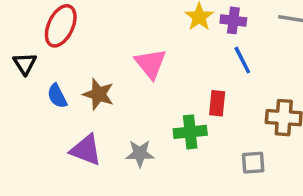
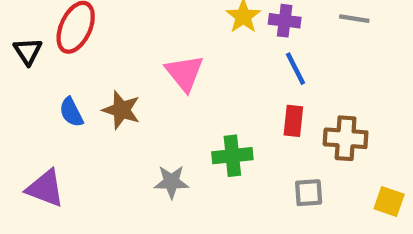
black triangle: (25, 64) -> (28, 51), moved
red rectangle: (217, 103) -> (293, 121), moved
purple triangle: (86, 150) -> (45, 188), moved

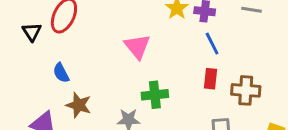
brown star: (121, 110) -> (79, 105), moved
green cross: (232, 156) -> (155, 95), moved

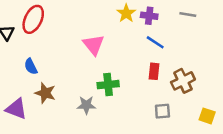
blue line: (212, 43) -> (155, 42), turned -30
brown cross: (246, 90) -> (183, 81), turned -30

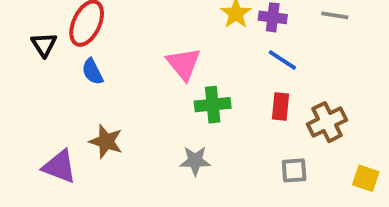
blue semicircle: (31, 66) -> (92, 72), moved
green cross: (108, 85) -> (213, 105), moved
gray star: (86, 105) -> (195, 161), moved

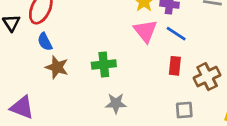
pink triangle: (184, 64) -> (145, 31), moved
green cross: (213, 105) -> (104, 65), moved
brown star: (106, 141) -> (57, 67), moved

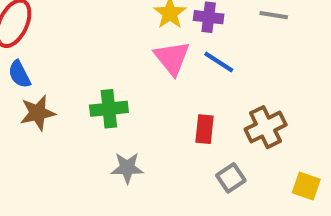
red rectangle: (175, 66) -> (205, 129), moved
brown star: (57, 67) -> (38, 113), turned -30
gray square: (184, 110) -> (231, 178), turned -30

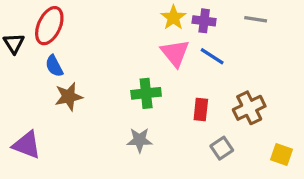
green cross: (109, 109) -> (146, 93), moved

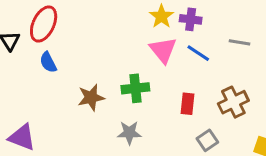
gray line: (256, 19) -> (240, 42), moved
brown star: (69, 97) -> (91, 98), moved

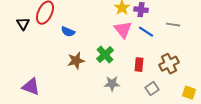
blue semicircle: (48, 62) -> (68, 32), moved, turned -40
green cross: (135, 88) -> (105, 55), turned -36
gray star: (129, 133) -> (112, 84), moved

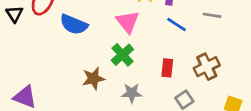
pink triangle: (123, 30) -> (128, 22), moved
blue semicircle: (68, 32) -> (74, 24), size x1.5
brown star: (76, 61) -> (93, 79), moved

